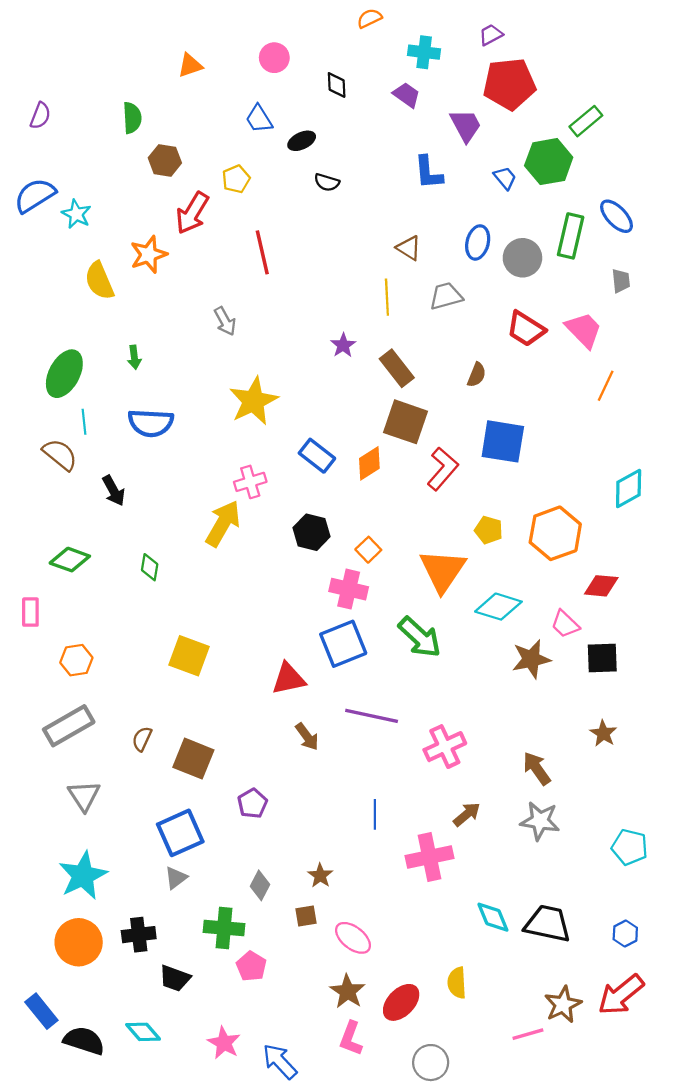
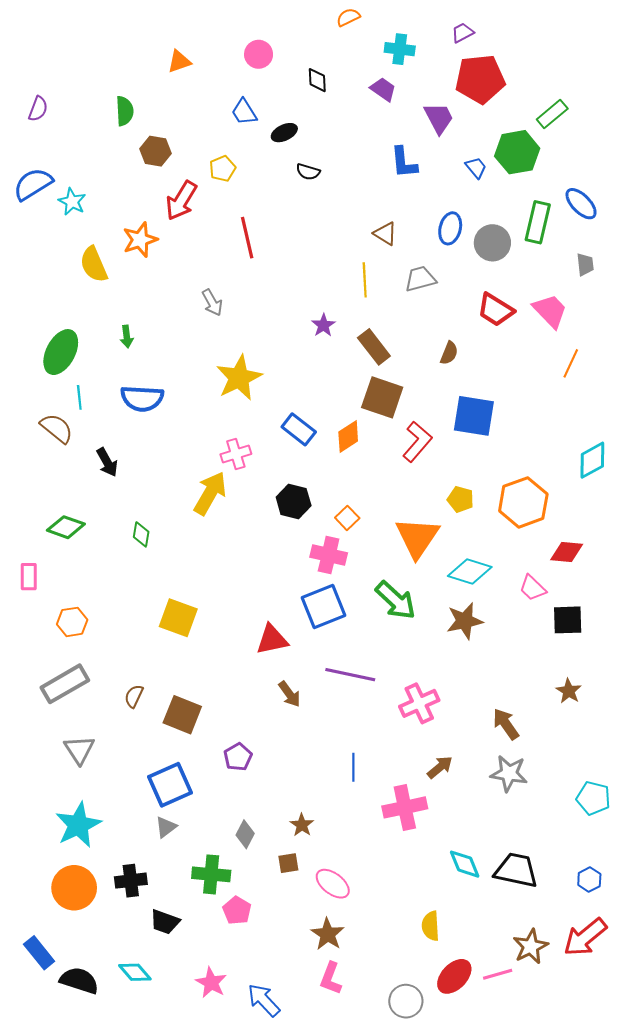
brown star: (531, 659) -> (465, 621), moved
red ellipse: (401, 1002) -> (454, 976), moved

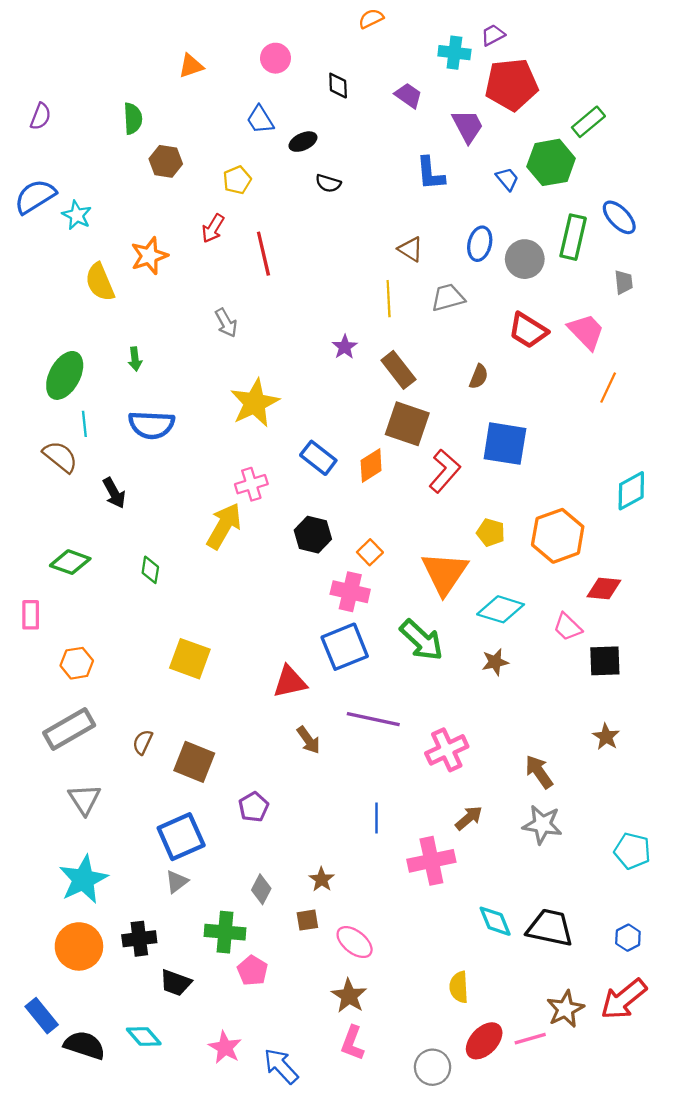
cyan cross: (400, 49) -> (454, 53), moved
red arrow: (181, 201) -> (213, 228), moved, size x0.7
brown star: (465, 621) -> (495, 662), size x0.7

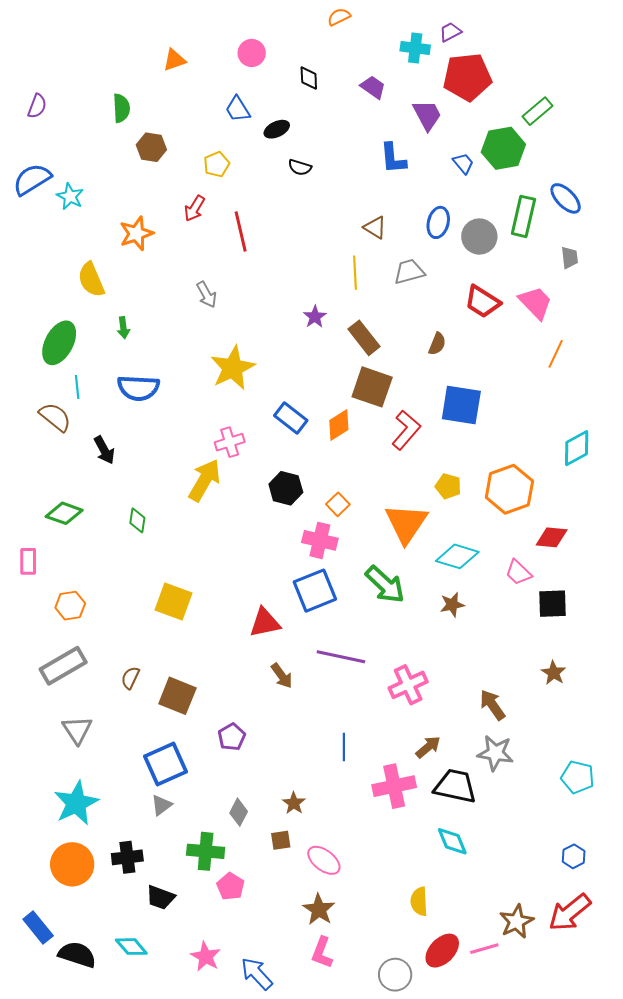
yellow semicircle: (100, 282) -> (91, 280), moved
black trapezoid: (550, 928) -> (455, 786), moved

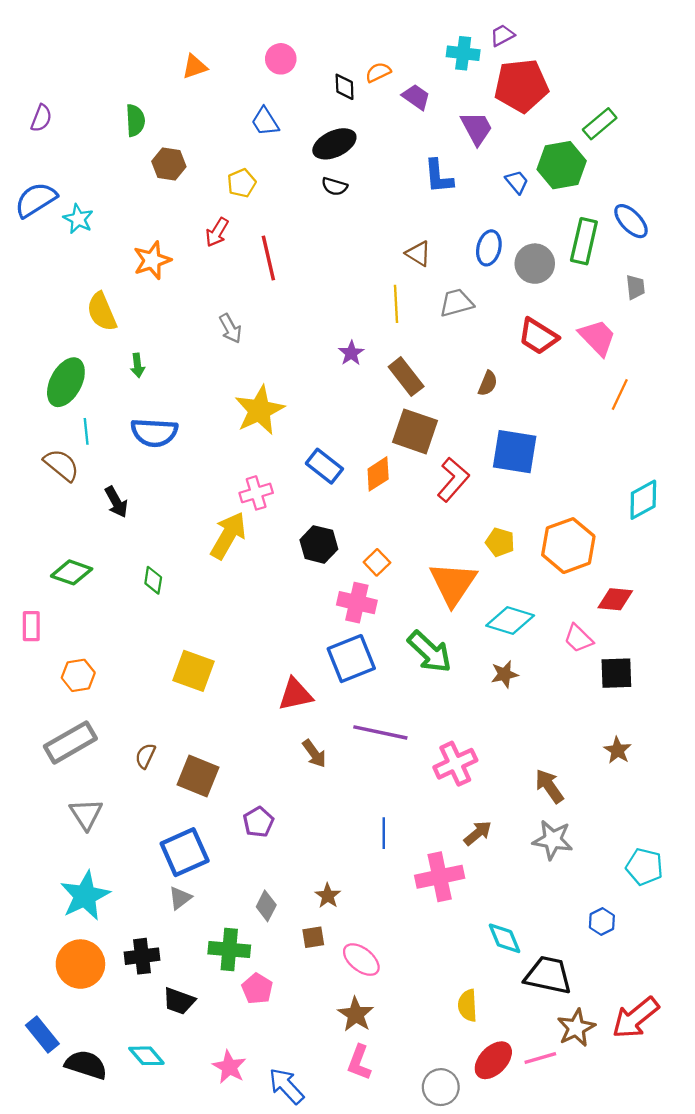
orange semicircle: (339, 17) -> (378, 72), moved
black ellipse: (277, 129) -> (334, 144), moved, size x1.5
black trapezoid: (455, 786) -> (548, 975), moved
blue hexagon: (574, 856) -> (602, 922), moved

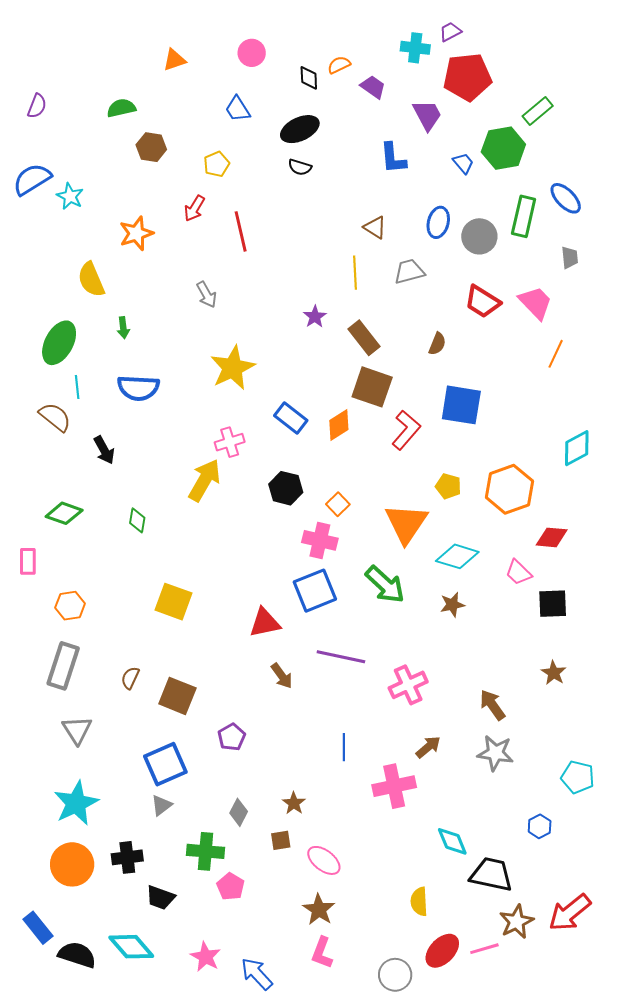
green semicircle: (135, 120) -> (121, 108), turned -100
gray rectangle: (70, 742) -> (63, 666), turned -42
cyan diamond: (146, 1056) -> (131, 947), size x1.4

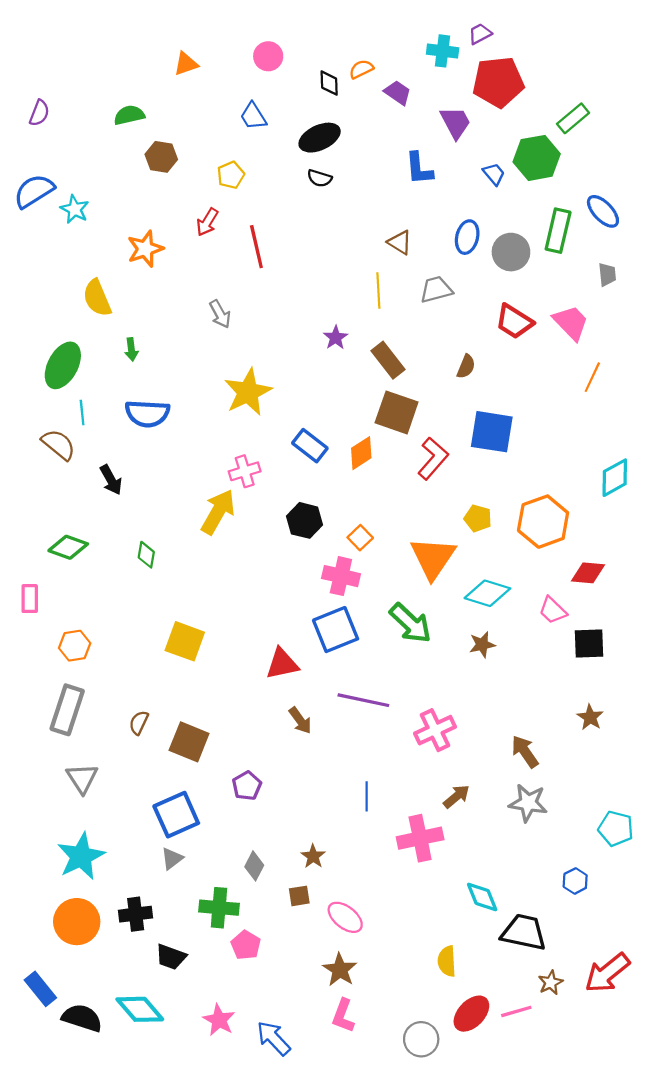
brown star: (517, 922) -> (551, 983), size x0.7

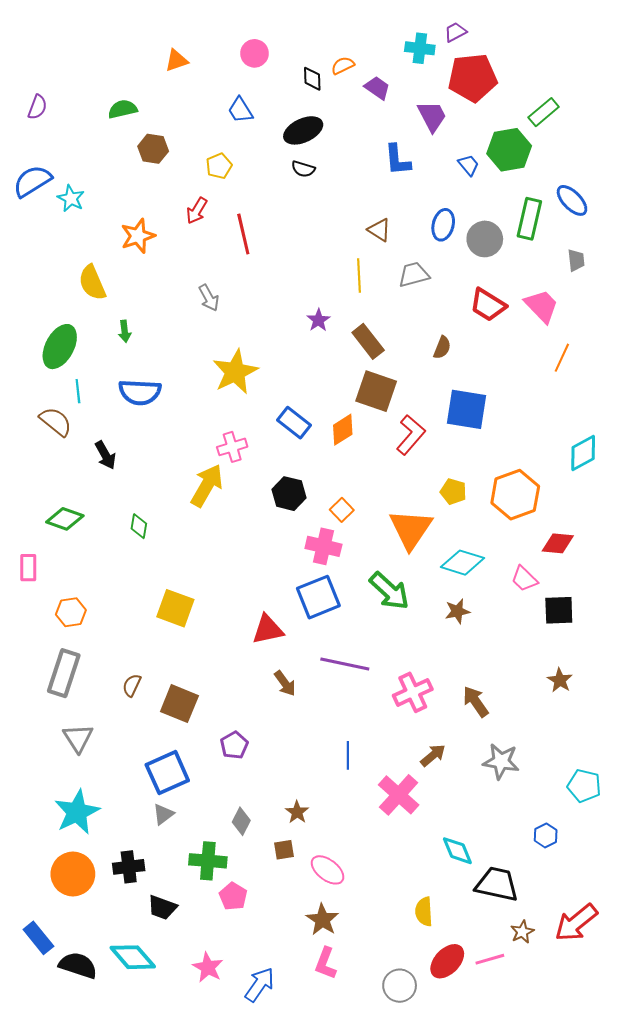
brown arrow: (525, 752) -> (476, 702), moved
pink cross: (420, 838) -> (399, 795), turned -36
blue arrow: (274, 1038) -> (260, 985), turned 78

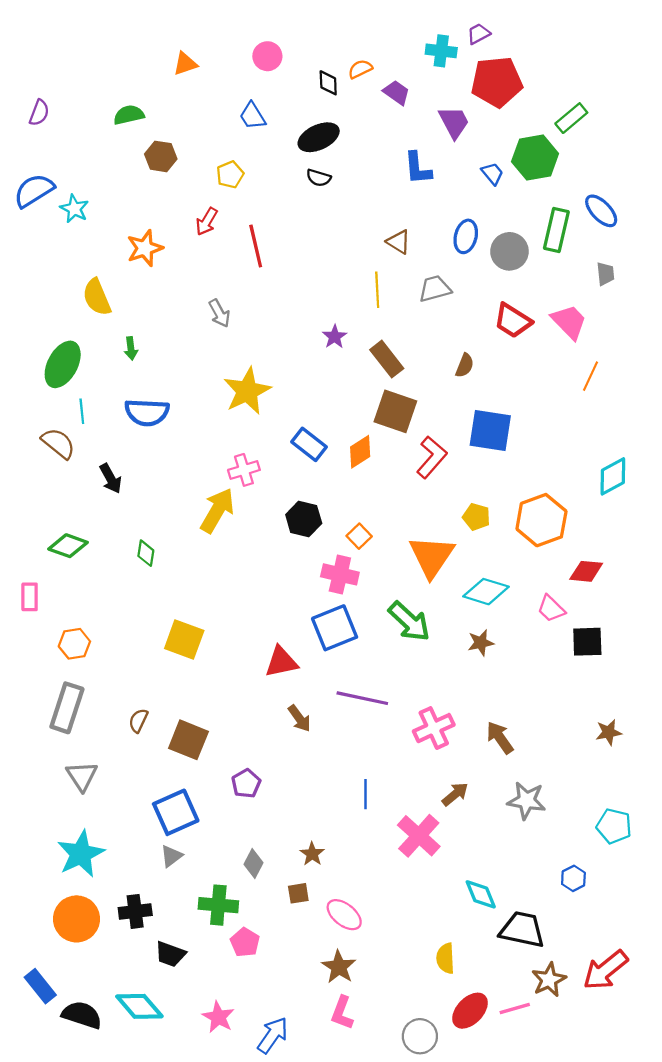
brown star: (560, 680) -> (609, 732), moved, turned 30
brown star: (522, 932) -> (549, 980), size x1.4

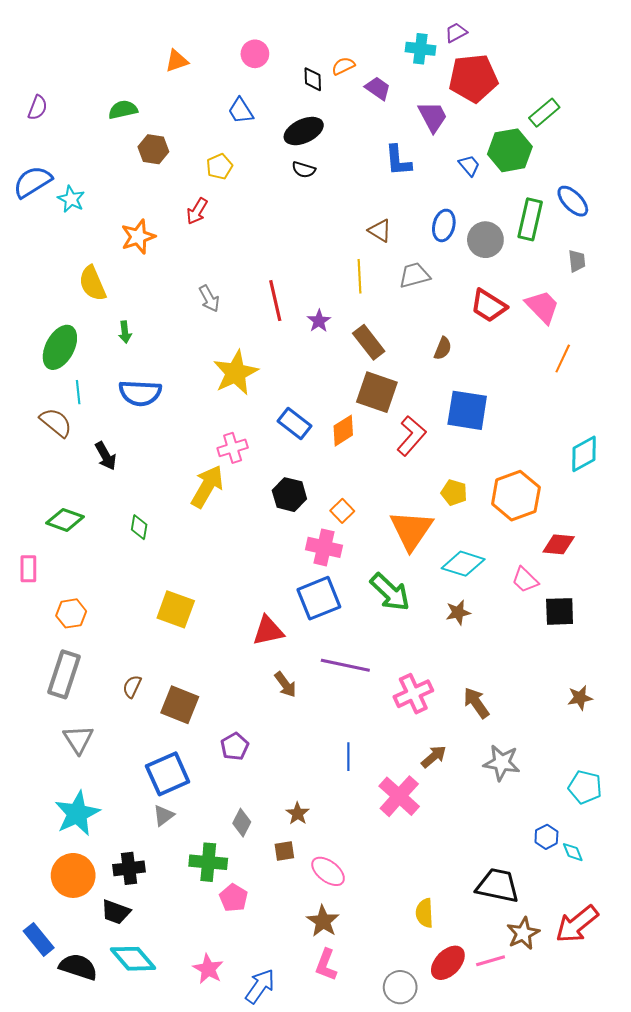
red line: (256, 246) -> (275, 301), moved
cyan diamond: (481, 894) -> (573, 852), moved, size x0.7
black trapezoid: (170, 954) -> (116, 912), moved

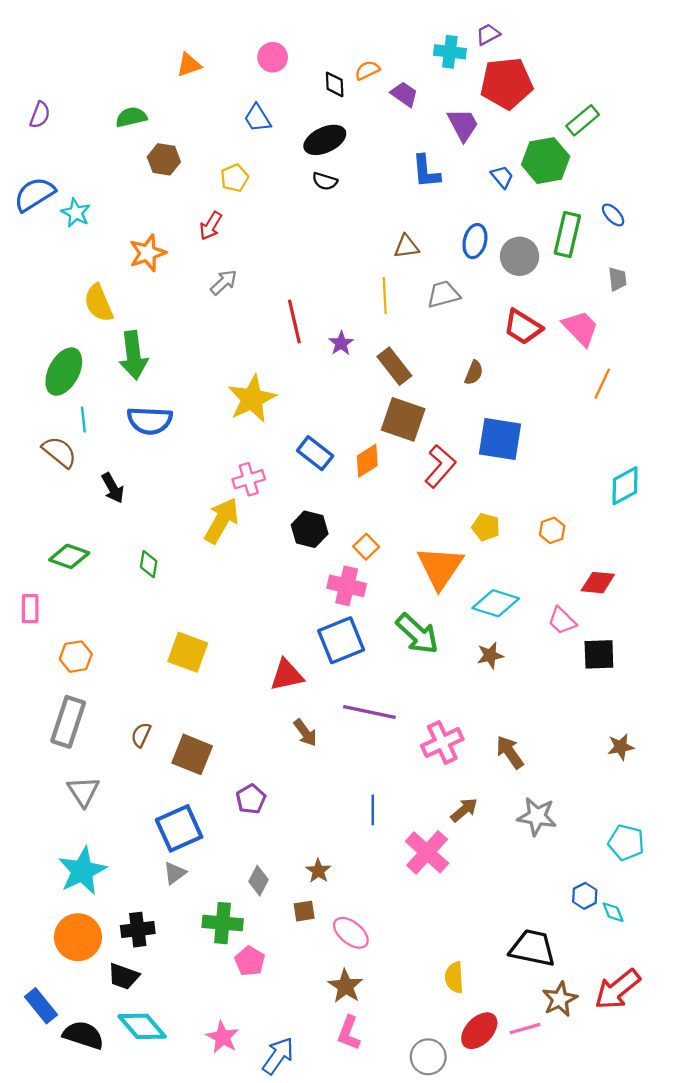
blue ellipse: (573, 201) -> (613, 215), size x0.7
brown triangle: (380, 231) -> (406, 246), turned -40
gray arrow: (209, 299) -> (224, 282), moved, turned -104
green arrow: (125, 332) -> (133, 355), size x2.0
orange hexagon: (516, 496) -> (552, 530), size x0.5

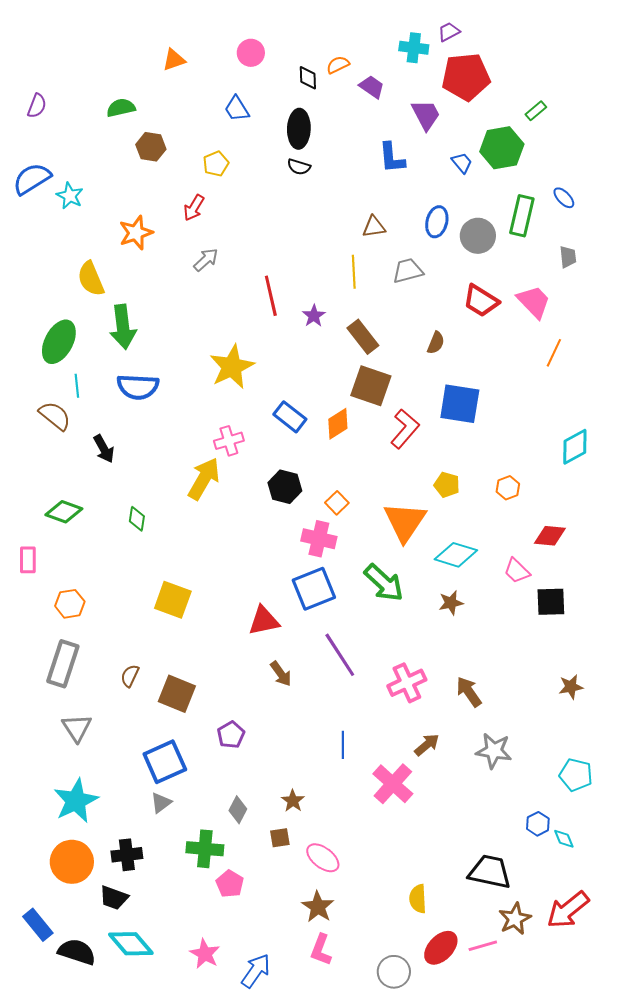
green rectangle: (583, 120) -> (536, 111), size x0.7
black ellipse: (325, 140) -> (299, 129), turned -63
purple line: (369, 712) -> (340, 655), turned 45

